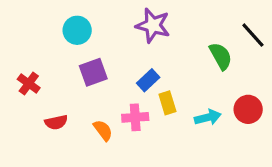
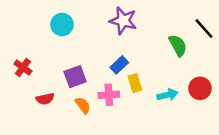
purple square: (93, 72) -> (75, 77), moved

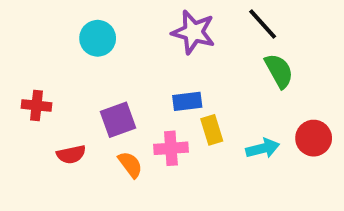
black line: (204, 28) -> (263, 24), moved
blue rectangle: (119, 65) -> (187, 101), turned 36
red cross: (23, 68) -> (36, 106), turned -30

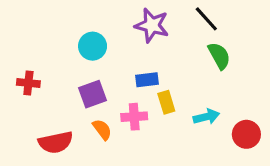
cyan circle: (98, 38) -> (93, 46), moved
red circle: (314, 138) -> (246, 134), moved
red semicircle: (71, 154) -> (56, 142), moved, size x1.5

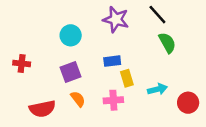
pink cross: (134, 117) -> (113, 100), moved

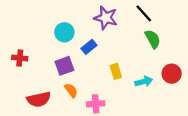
blue rectangle: (112, 61) -> (89, 47), moved, turned -32
pink cross: (113, 100) -> (96, 104), moved
red circle: (188, 103) -> (172, 74), moved

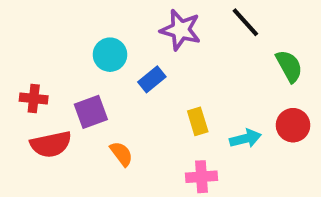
green semicircle: (153, 39) -> (289, 66), moved
purple square: (64, 66) -> (91, 112), moved
red semicircle: (39, 99) -> (51, 144), moved
pink cross: (96, 104) -> (201, 177), moved

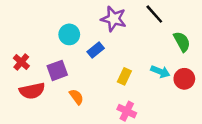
red cross: (34, 98) -> (21, 62), turned 35
yellow rectangle: (198, 121) -> (124, 76), turned 42
cyan arrow: (245, 139) -> (160, 72), moved, turned 36
pink cross: (201, 177) -> (127, 111), turned 30

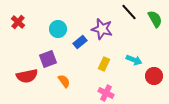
purple star: (114, 19) -> (102, 29), moved
green semicircle: (182, 42) -> (155, 19), moved
red cross: (21, 62) -> (18, 22), moved
red circle: (184, 79) -> (154, 76), moved

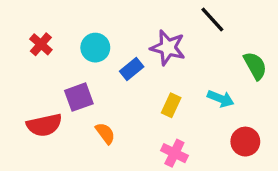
green semicircle: (155, 19) -> (255, 66), moved
red cross: (18, 22) -> (41, 44), moved
red circle: (154, 76) -> (245, 142), moved

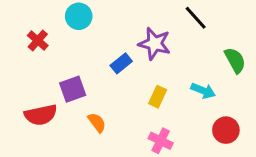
cyan circle: (95, 48) -> (79, 16), moved

